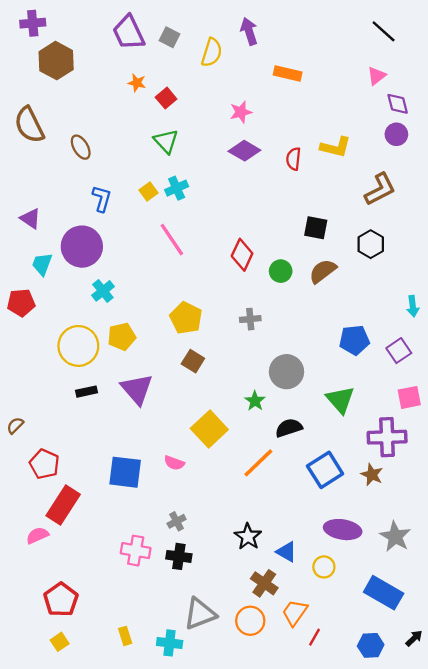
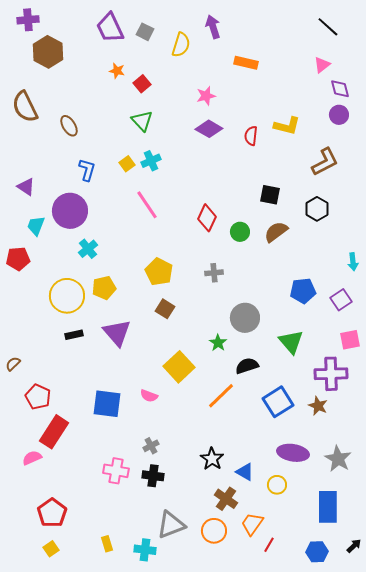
blue rectangle: (384, 593) -> (328, 507), turned 60

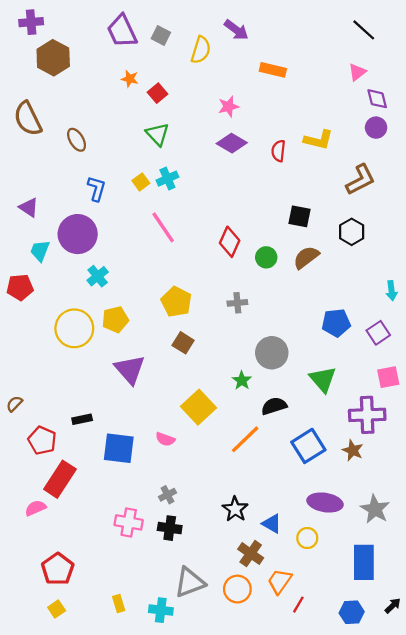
purple arrow: (213, 27) -> (236, 30), turned 145
black rectangle: (74, 335) -> (82, 419), moved

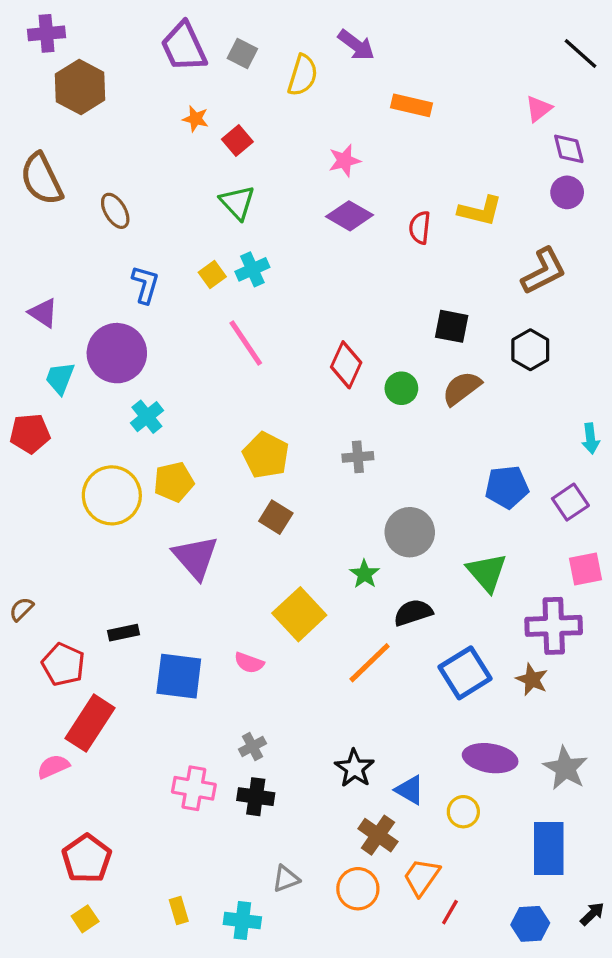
black line: (364, 30) -> (580, 53), moved
gray triangle: (190, 582) -> (286, 879), size x0.6

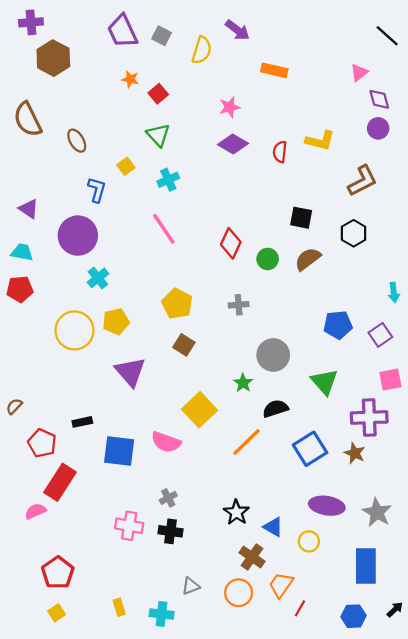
yellow square: (212, 274) -> (126, 166), moved
cyan trapezoid: (60, 378) -> (22, 252), moved, turned 80
pink semicircle: (249, 663) -> (166, 442), size x1.5

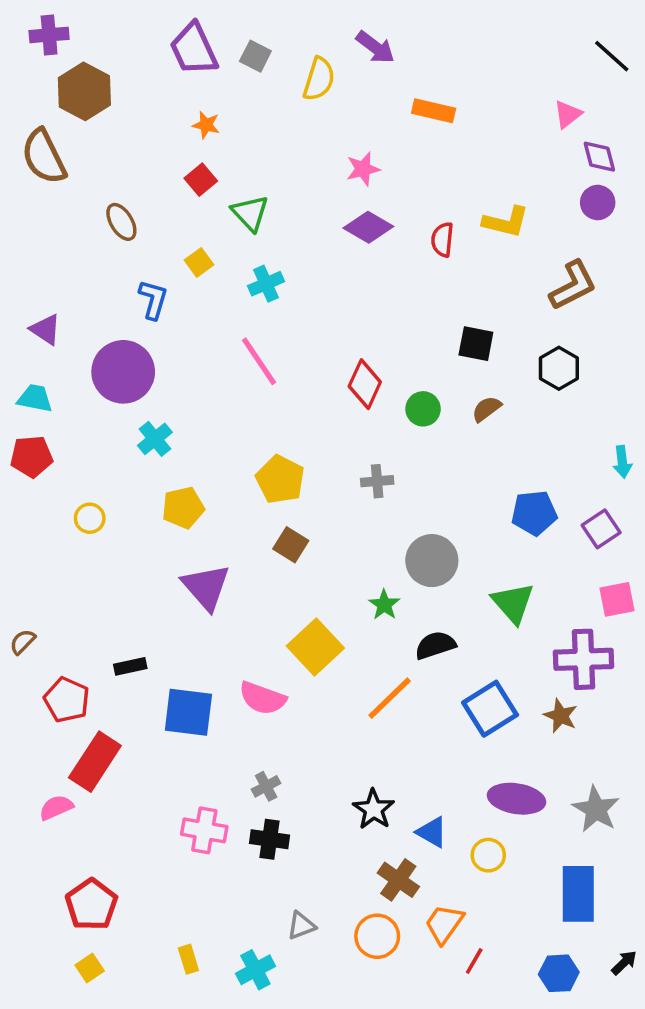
red square: (158, 94) -> (201, 180), moved
brown semicircle: (28, 119) -> (44, 157), moved
brown semicircle: (308, 259) -> (487, 409), size x0.7
yellow circle: (74, 330) -> (90, 518), moved, size x0.5
cyan cross: (162, 614) -> (255, 970), turned -35

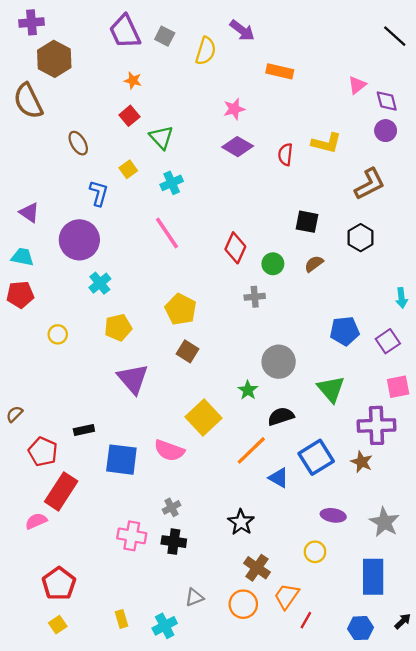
pink triangle: (568, 114) -> (357, 85), moved
gray cross: (377, 481) -> (255, 297), moved
purple ellipse: (517, 799) -> (333, 515), size x0.7
blue triangle: (432, 832) -> (279, 478), moved

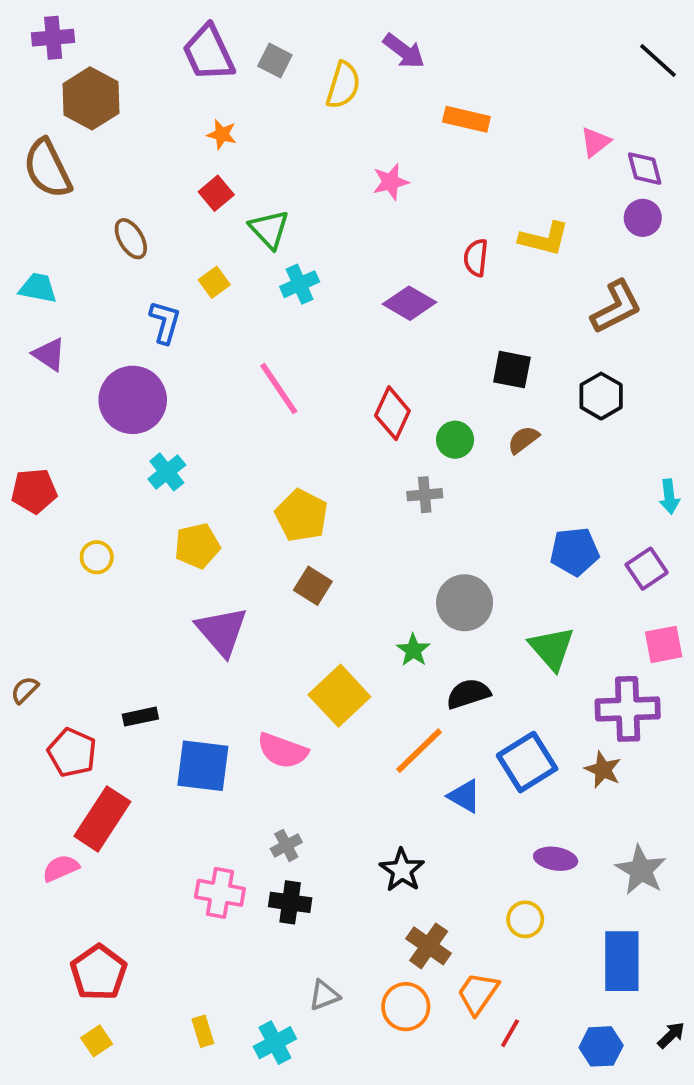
purple diamond: (238, 147) -> (410, 303), moved
cyan cross: (172, 183) -> (300, 284), moved
cyan trapezoid: (22, 257) -> (38, 288), moved

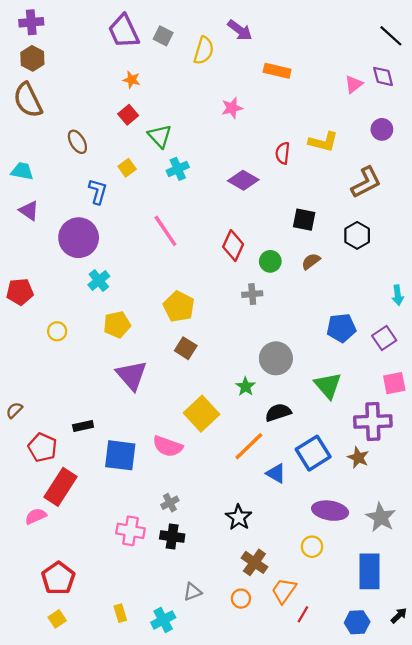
brown hexagon: (91, 98) -> (32, 58), moved, size x0.7
purple diamond: (645, 169) -> (383, 76), moved
purple ellipse: (556, 859) -> (330, 511), size x1.4
orange circle: (406, 1007) -> (241, 599), size x0.7

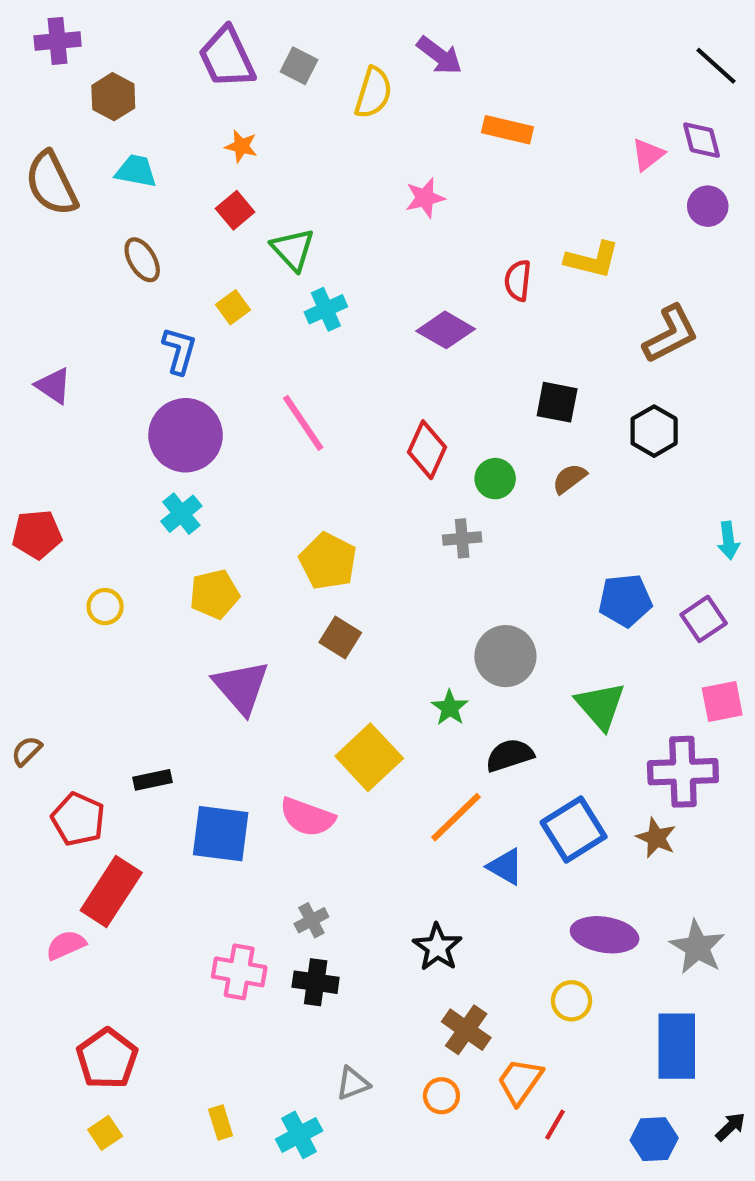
brown hexagon: (32, 58) -> (113, 97), moved
purple circle: (382, 129) -> (708, 206), moved
cyan trapezoid: (22, 171) -> (136, 171), moved
purple circle: (79, 238) -> (186, 435), moved

